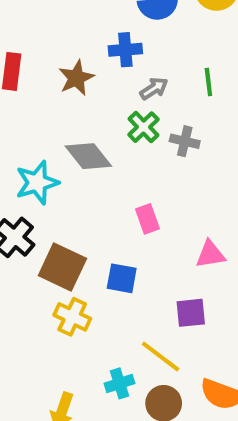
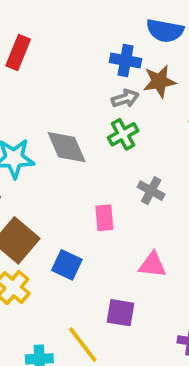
brown star: (76, 78) -> (159, 81), moved
gray arrow: (154, 88) -> (125, 98), moved
gray cross: (185, 141) -> (151, 191), moved

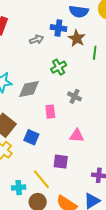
brown star: (159, 81) -> (77, 38), turned -30
gray arrow: (125, 98) -> (37, 39), moved
gray diamond: (67, 147) -> (29, 89), moved, turned -75

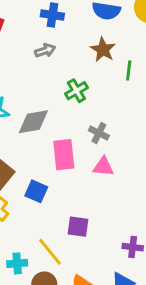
blue cross: (58, 28) -> (52, 15), moved
pink rectangle: (50, 112) -> (64, 155), size x1.5
pink triangle: (77, 136) -> (103, 167), moved

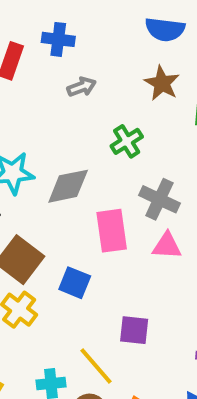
blue cross: (52, 15) -> (58, 39), moved
gray cross: (99, 133) -> (159, 199), size x1.4

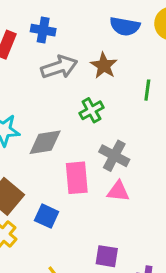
brown star: (162, 83) -> (104, 66), moved
gray arrow: (82, 87) -> (59, 67), size x1.6
purple square: (134, 330) -> (107, 256), moved

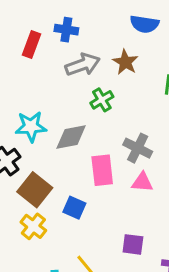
green cross: (91, 110) -> (102, 100), moved

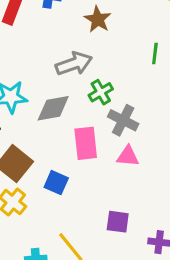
brown star: (125, 62) -> (98, 19), moved
gray arrow: (83, 65) -> (74, 64), moved
green cross: (102, 100) -> (101, 92), moved

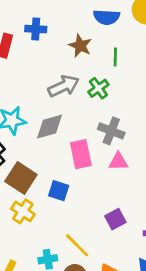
green line: (155, 54) -> (115, 57), moved
green cross: (101, 92) -> (98, 88), moved
purple square: (118, 222) -> (115, 219), turned -30

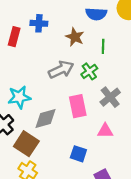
gray diamond: (50, 127) -> (45, 119), moved
gray cross: (111, 131) -> (110, 97), moved, turned 30
pink rectangle: (81, 154) -> (78, 106), moved
blue square: (59, 191) -> (78, 154), moved

